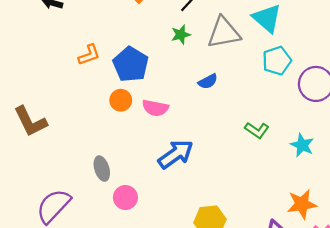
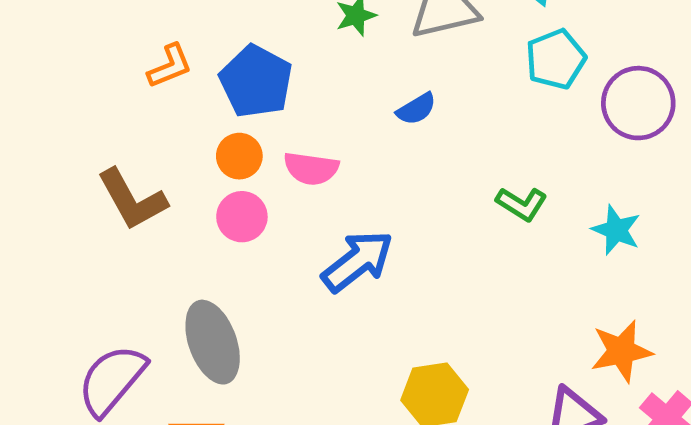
brown L-shape: (30, 121) -> (132, 199), moved
gray ellipse: (102, 169) -> (213, 342), moved, size x1.6
pink circle: (125, 197) -> (242, 217), moved

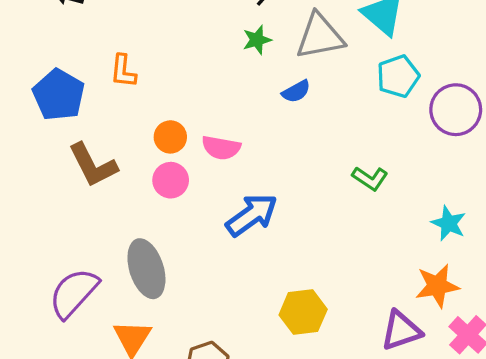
orange L-shape: (170, 66) -> (123, 71), turned 116
blue pentagon: (256, 81) -> (59, 95), moved
blue semicircle: (416, 109) -> (296, 91), moved
cyan star: (616, 230) -> (449, 223), moved

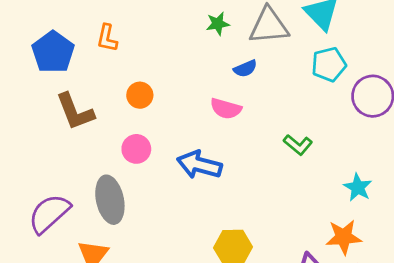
pink semicircle: (221, 148) -> (226, 109), moved
pink circle: (171, 180) -> (136, 149), moved
blue arrow: (252, 215) -> (199, 165), turned -135

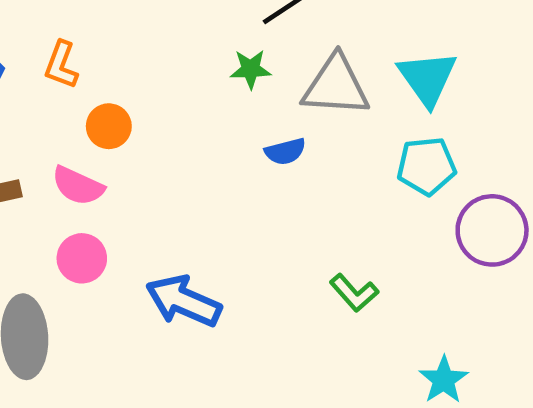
orange circle: (140, 95) -> (109, 126), moved
pink semicircle: (226, 109) -> (78, 186), moved

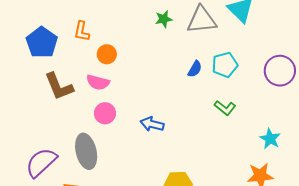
blue semicircle: (285, 151) -> (195, 69), moved, turned -36
cyan pentagon: (426, 166) -> (225, 65), moved
blue arrow: (183, 301) -> (152, 124), size x0.7

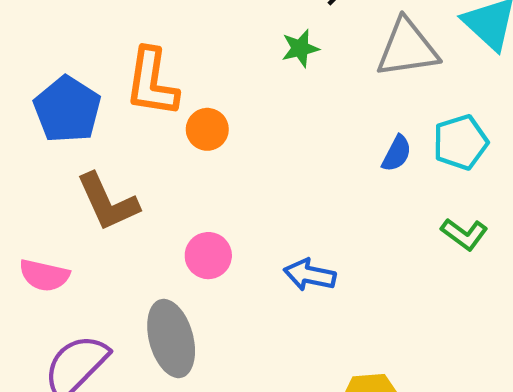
green star: (164, 19) -> (300, 48), moved
orange L-shape: (82, 31) -> (152, 82), size x1.6
pink semicircle: (98, 82) -> (44, 275), moved

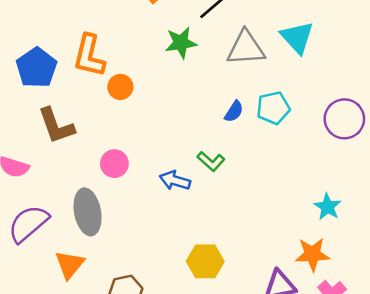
green star: (300, 48) -> (181, 43), size x1.4
green L-shape: (464, 234) -> (211, 161), moved

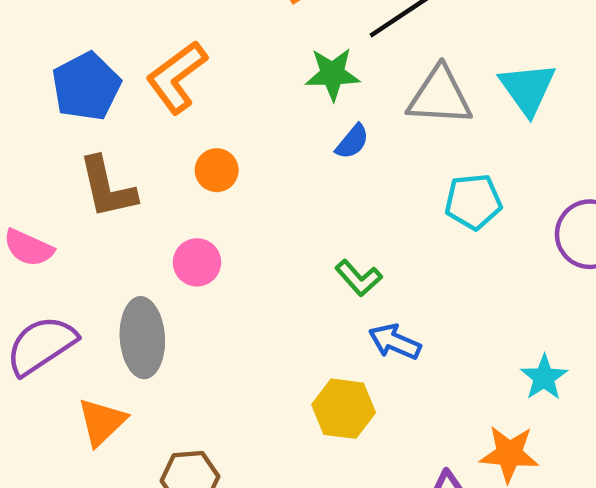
orange L-shape: (89, 56) -> (177, 77), turned 33
orange circle: (120, 87) -> (217, 170), moved
blue semicircle: (234, 111) -> (352, 142), moved
blue arrow: (175, 181) -> (395, 342), moved
yellow hexagon: (205, 261) -> (344, 409), moved

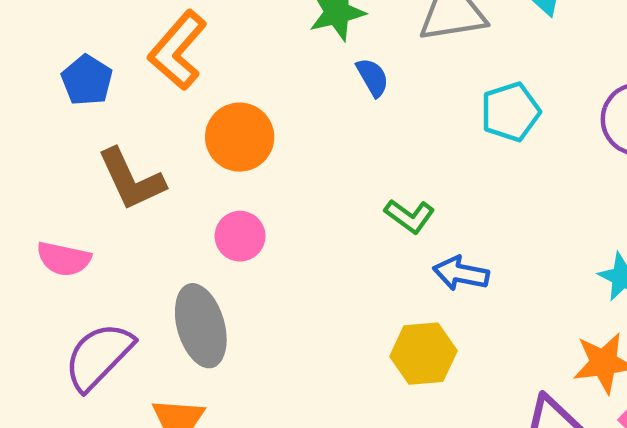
blue pentagon: (86, 86) -> (87, 80), size x0.7
blue semicircle: (352, 142) -> (373, 77), turned -57
orange circle: (217, 170) -> (240, 137), size x1.5

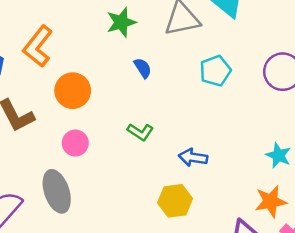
blue semicircle: (373, 77) -> (143, 68), moved
green L-shape: (410, 216) -> (140, 132), moved

